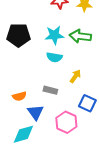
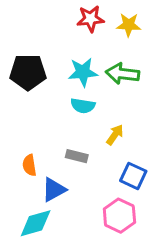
orange semicircle: (19, 96) -> (29, 165), turned 96
blue triangle: (35, 112) -> (54, 190), turned 36
pink hexagon: (66, 122) -> (119, 216), moved

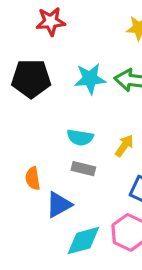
red star: (90, 19) -> (51, 21), moved
cyan semicircle: (83, 106) -> (80, 138), moved
cyan diamond: (36, 223) -> (83, 241), moved

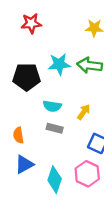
black pentagon: (31, 79) -> (27, 77), moved
blue triangle: (59, 205) -> (24, 164), moved
cyan diamond: (83, 241) -> (55, 180), turned -56

